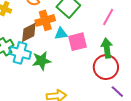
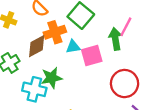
green arrow: (107, 48) -> (115, 39), moved
cyan cross: (20, 53) -> (34, 89), moved

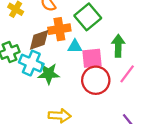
pink line: (126, 27) -> (127, 74), moved
red circle: (125, 84) -> (96, 80), moved
cyan cross: (34, 89) -> (31, 63), moved

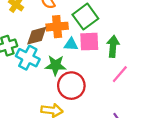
pink square: (92, 58) -> (89, 42), moved
green star: (49, 74) -> (56, 65), moved
red circle: (96, 80) -> (71, 86), moved

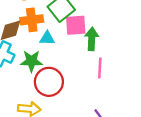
pink square: (89, 42) -> (76, 25), moved
pink line: (120, 74) -> (100, 68), turned -36

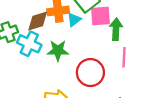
cyan triangle: (47, 38) -> (74, 20), moved, turned -40
red circle: (49, 82) -> (90, 73), moved

